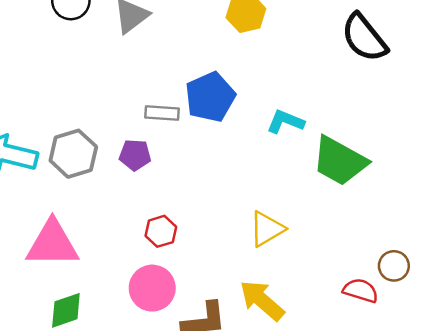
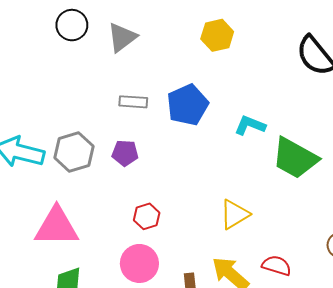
gray rectangle: (162, 113) -> (133, 102), moved
red semicircle: (361, 291) -> (277, 266), moved

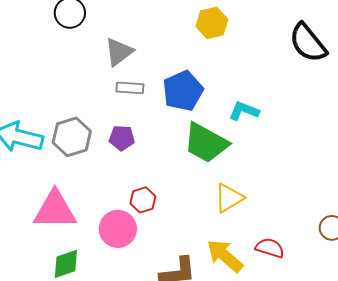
gray triangle: (122, 37) -> (119, 52), moved
green trapezoid: (295, 158) -> (206, 143), moved
pink circle: (139, 263) -> (118, 229), moved

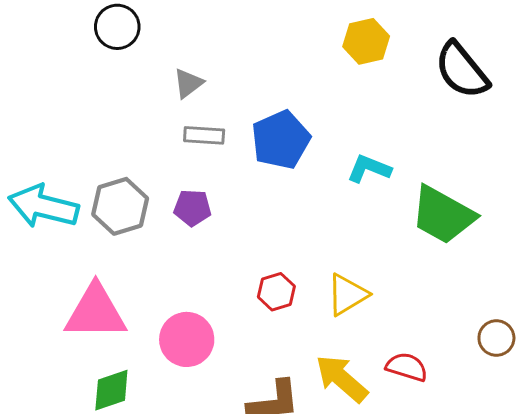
yellow hexagon: (212, 23) -> (366, 41), moved
gray triangle: (119, 52) -> (188, 83), size x0.7
green trapezoid: (206, 143) -> (443, 215), moved
red hexagon: (143, 200) -> (276, 292), moved

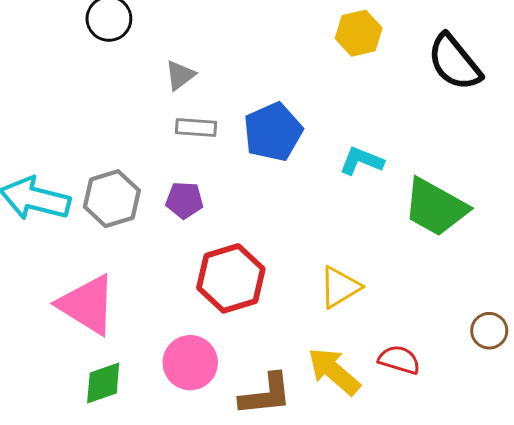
red hexagon: (276, 292) -> (231, 278), moved, size x1.8
pink triangle: (96, 312) -> (87, 305), turned 32
pink circle: (187, 339) -> (190, 363), moved

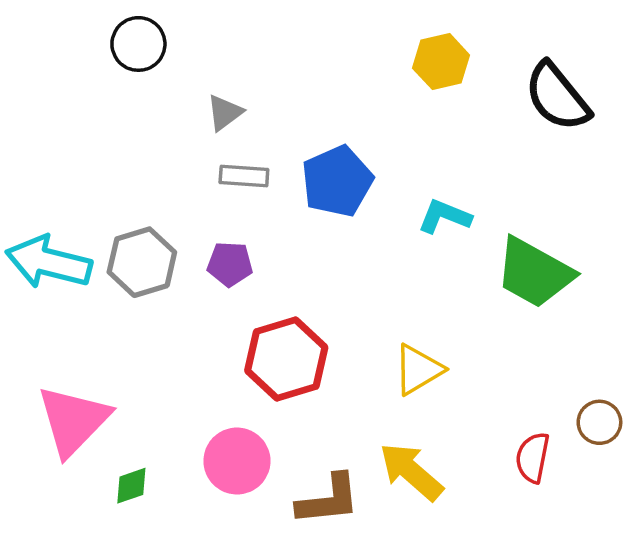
pink triangle: (87, 305) -> (73, 421), moved, turned 42
red semicircle: (399, 360) -> (533, 458), moved, turned -96
green diamond: (103, 383) -> (131, 486), size x0.7

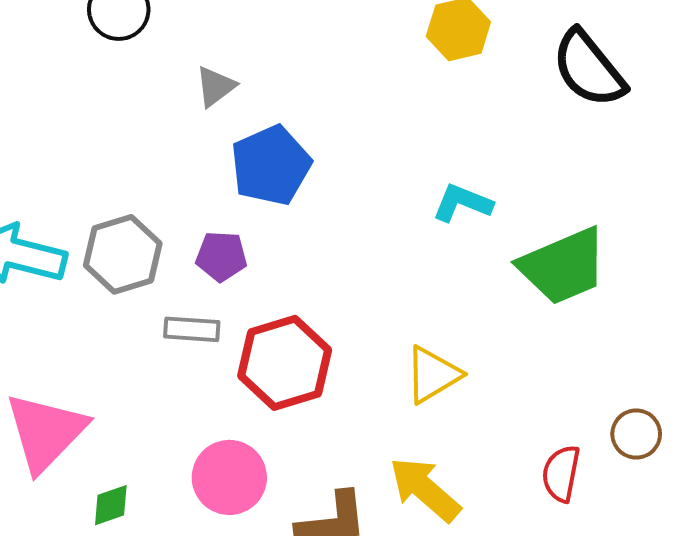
gray rectangle: (244, 176) -> (192, 329), moved
blue pentagon: (337, 181) -> (271, 165), moved
green trapezoid: (534, 273) -> (563, 266), turned -52

